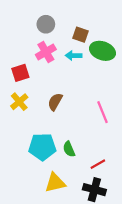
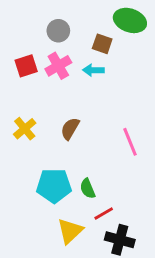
green ellipse: (102, 51) -> (130, 20), moved
red square: (20, 73) -> (26, 66), moved
red line: (98, 164) -> (104, 213), moved
yellow triangle: (55, 183) -> (70, 231), turned -30

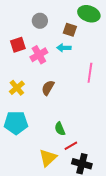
pink cross: (58, 66) -> (39, 55), moved
pink line: (130, 142) -> (90, 73), moved, turned 30
cyan pentagon: (54, 186) -> (16, 123), moved

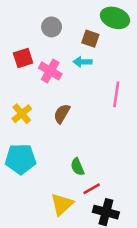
pink cross: (39, 55) -> (50, 71), turned -30

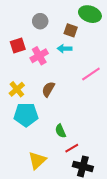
pink cross: (50, 71) -> (39, 56), turned 30
pink line: (116, 94) -> (91, 74), turned 48
cyan pentagon: (20, 159) -> (26, 115), moved
yellow triangle: (62, 204) -> (37, 160), moved

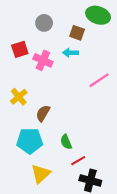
pink cross: (39, 56) -> (43, 60), turned -36
brown semicircle: (48, 89) -> (43, 113), moved
cyan pentagon: (26, 115) -> (30, 141), moved

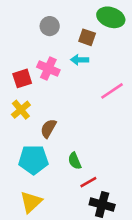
red square: (20, 49) -> (22, 78), moved
yellow triangle: (41, 174) -> (31, 202), moved

